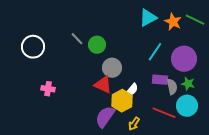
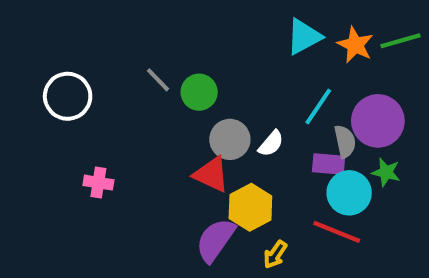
green line: (195, 20) -> (400, 41), turned -42
gray semicircle: (172, 87) -> (345, 141), moved
white semicircle: (132, 90) -> (271, 144), moved
cyan circle: (187, 106) -> (349, 193), moved

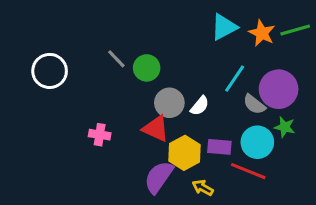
gray semicircle: (345, 141) -> (254, 104), turned 140
purple rectangle: (329, 164) -> (219, 147), moved
pink cross: (98, 183) -> (100, 135), moved
yellow arrow: (275, 254) -> (203, 188), turned 85

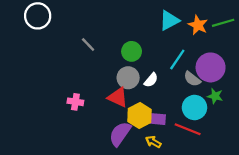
green circle: (147, 68) -> (132, 51), moved
white circle: (50, 71) -> (38, 16), moved
purple rectangle: (219, 147) -> (157, 119), moved

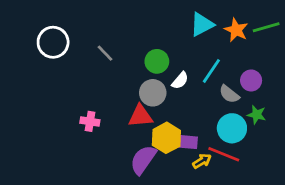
white circle: (38, 16) -> (53, 42), moved
purple circle: (211, 67) -> (251, 80), size x0.6
white semicircle: (151, 80) -> (180, 80), moved
red triangle: (118, 97) -> (140, 116), turned -30
yellow arrow: (153, 142) -> (202, 161), moved, turned 119

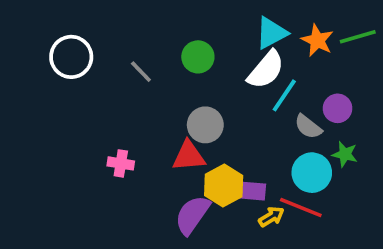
green circle: (157, 61) -> (198, 57), moved
white semicircle: (180, 80) -> (266, 70), moved, size x1.6

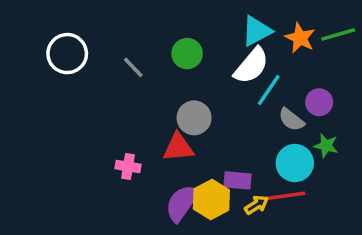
pink cross: (121, 163) -> (128, 167), moved
yellow hexagon: (224, 185) -> (211, 200), moved
red line: (301, 208) -> (284, 196), turned -30

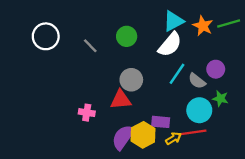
cyan line: (269, 90) -> (177, 74), moved

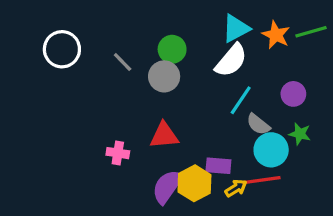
gray circle: (131, 80) -> (164, 76), moved
gray semicircle: (197, 81) -> (258, 124), moved

